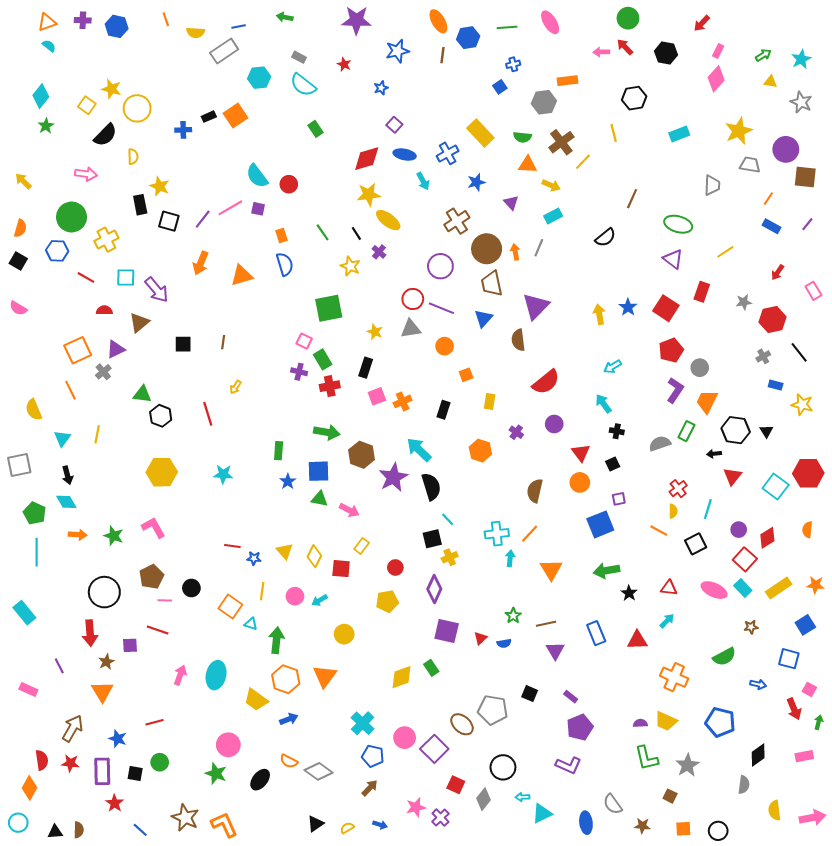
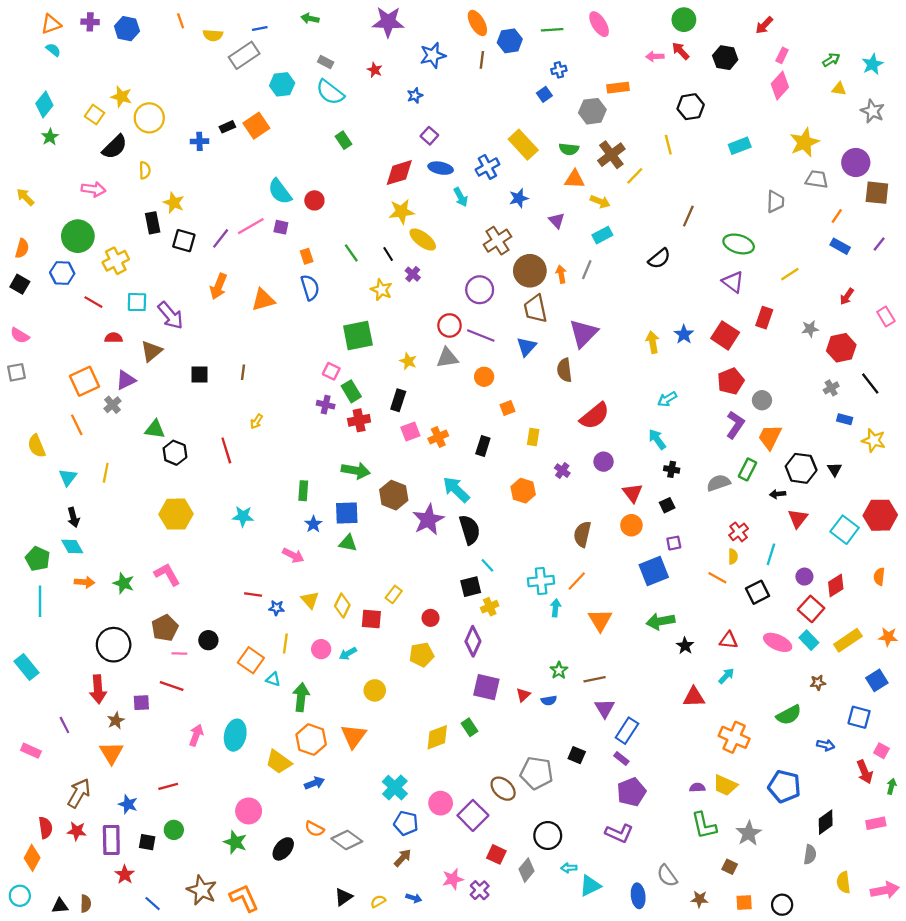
gray square: (19, 465) -> (16, 372), moved, size x0.7
pink arrow: (349, 510) -> (293, 555), moved
blue rectangle: (596, 633) -> (627, 731), moved, turned 55

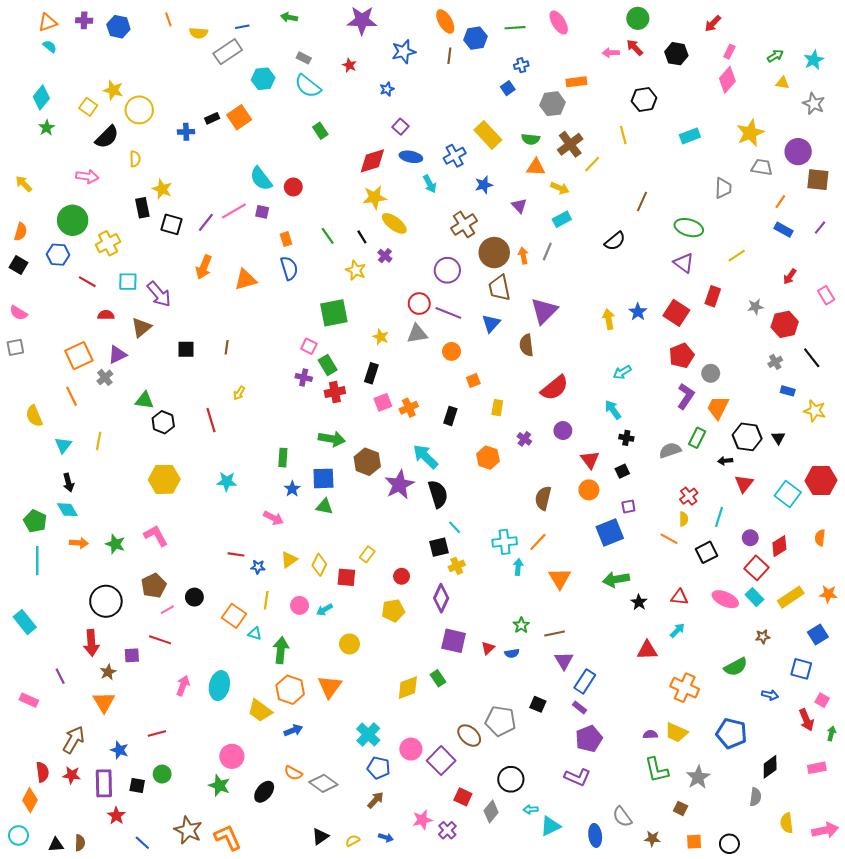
yellow triangle: (310, 600) -> (289, 560), turned 36
pink line: (179, 654) -> (167, 610), turned -32

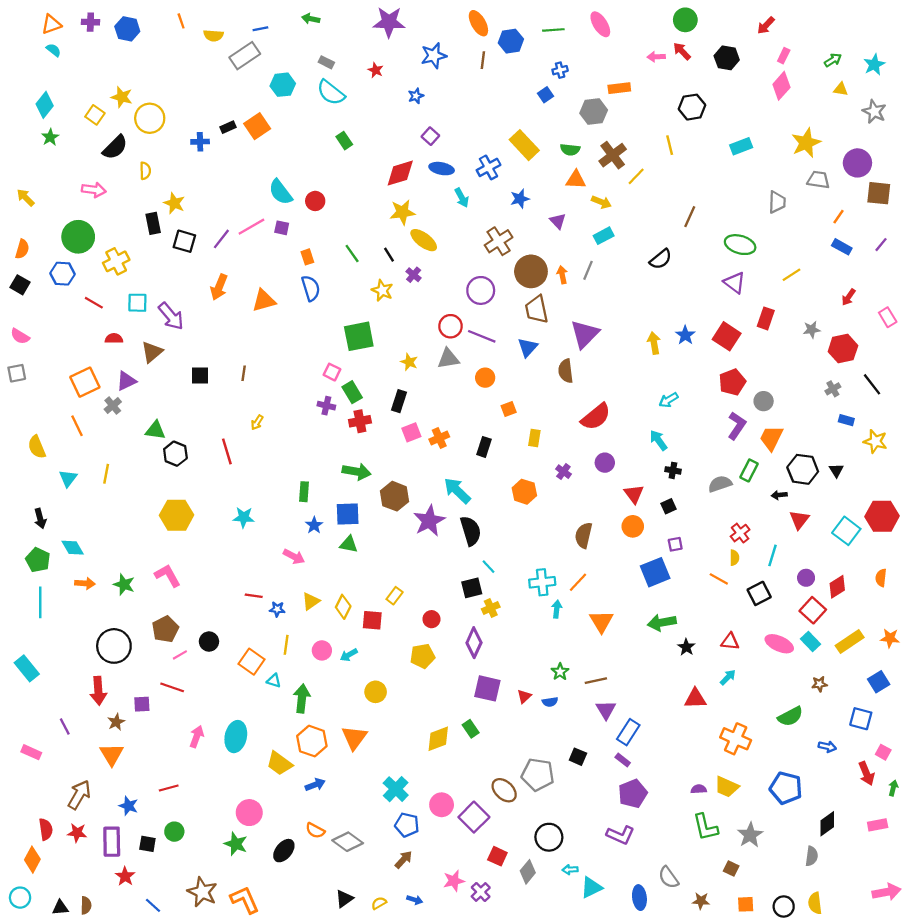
black arrow: (68, 483) -> (40, 519), moved
yellow semicircle: (787, 823) -> (815, 903), moved

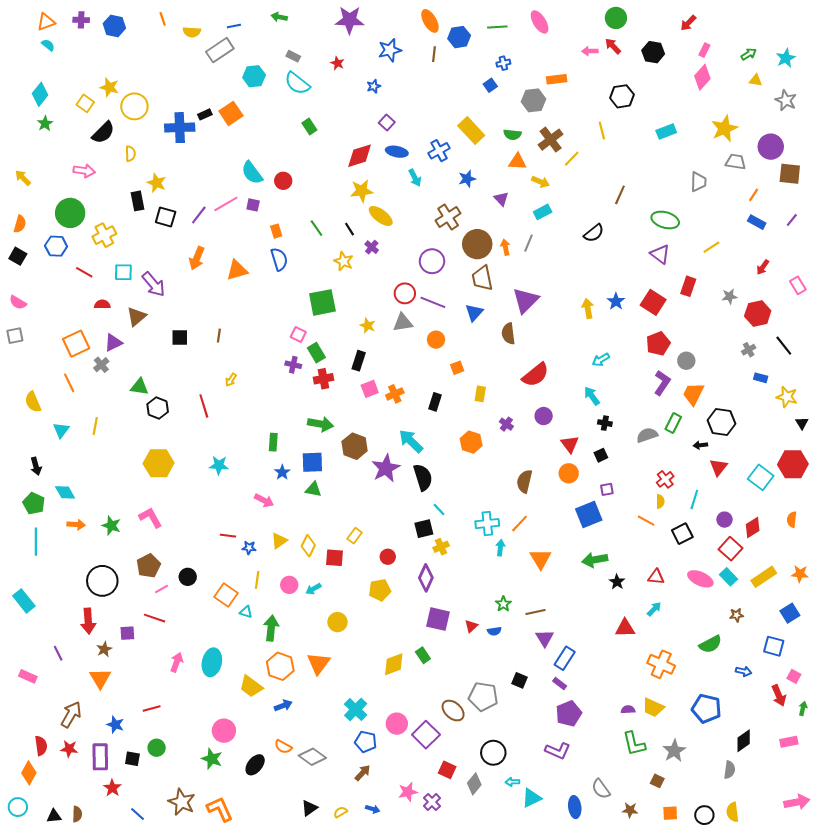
blue cross: (200, 142) -> (180, 128), size x1.8
black triangle: (836, 470) -> (802, 423), moved

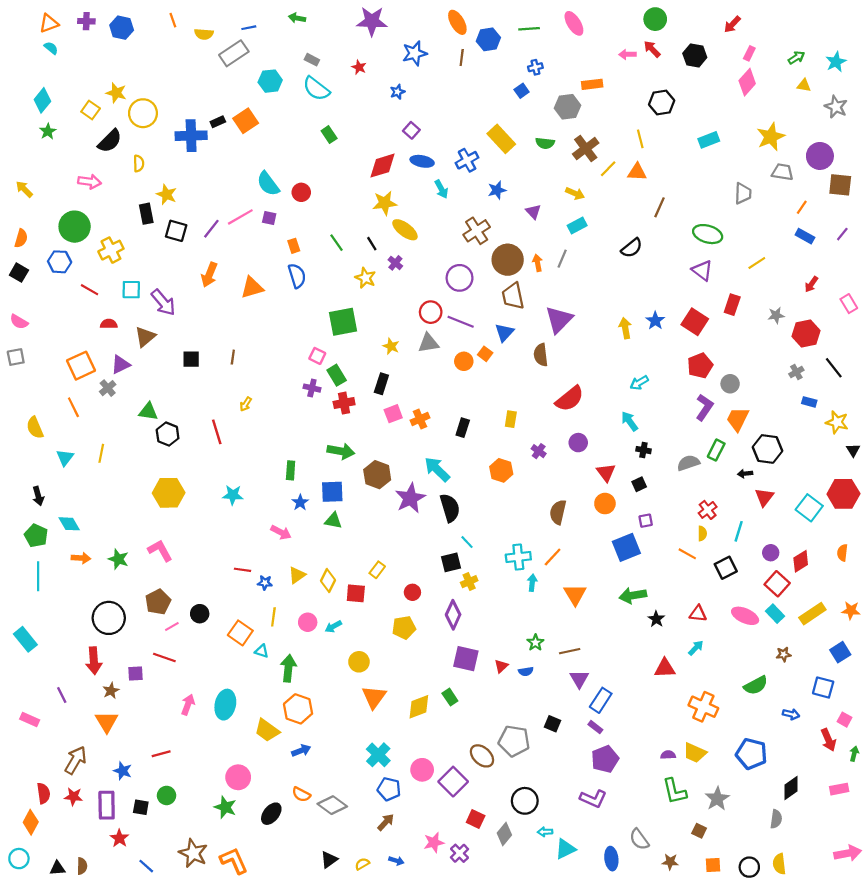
orange triangle: (517, 162) -> (637, 172), moved
orange square: (457, 368) -> (485, 354), moved, turned -32
orange triangle: (318, 663) -> (374, 697), moved

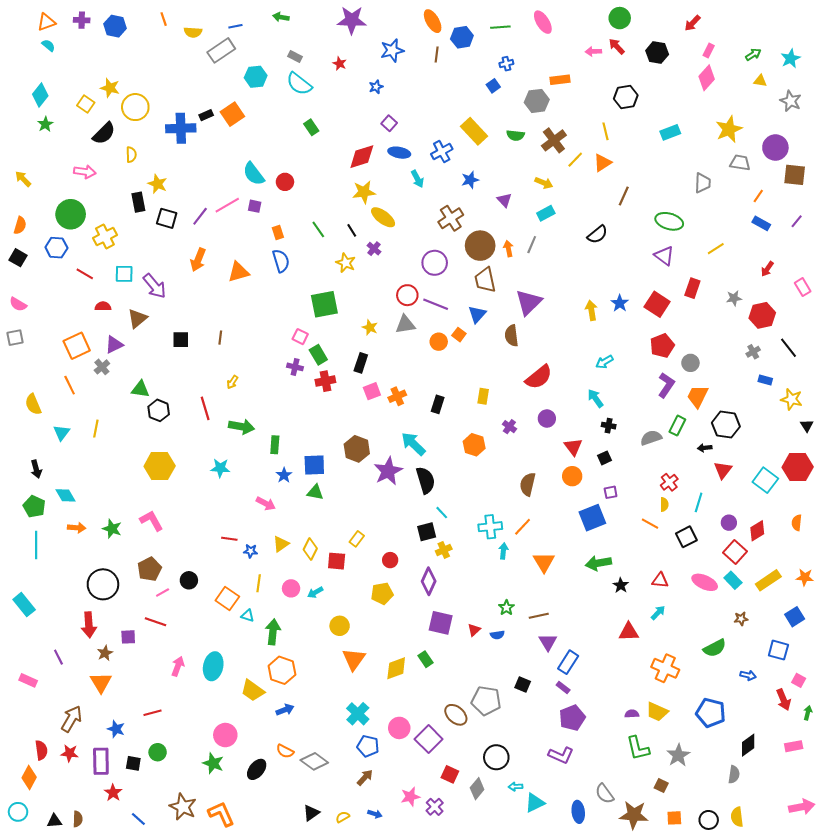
orange triangle: (637, 172) -> (602, 163), turned -36
green arrow: (341, 451) -> (241, 427), moved
brown star: (670, 862) -> (634, 815), size x1.8

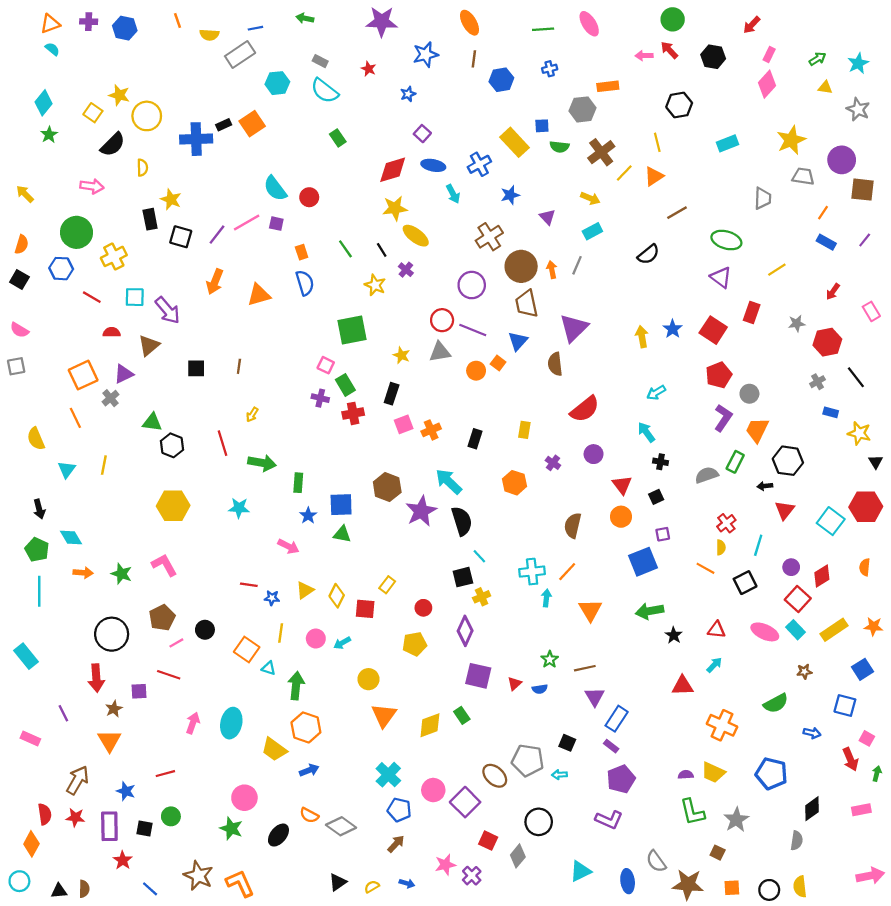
blue hexagon: (462, 37) -> (501, 80), moved
blue square: (493, 86) -> (542, 126), moved, turned 32
brown line: (624, 196) -> (677, 213), turned 36
cyan arrow: (516, 787) -> (560, 775), moved

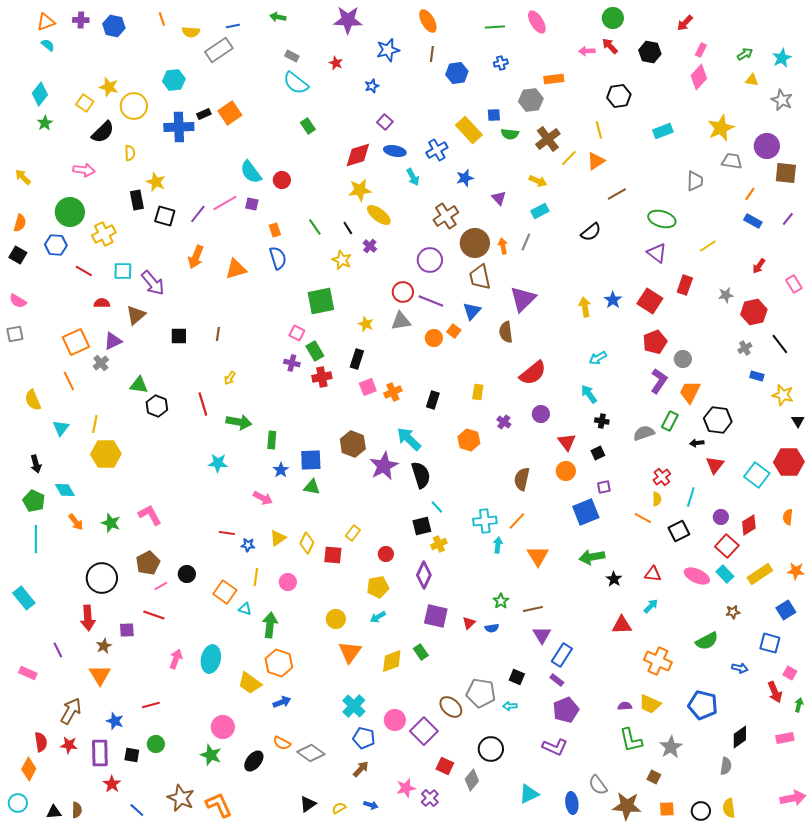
cyan hexagon: (277, 83) -> (174, 80), moved
yellow hexagon: (173, 506) -> (106, 454), moved
orange arrow: (83, 573) -> (76, 522), turned 48
cyan arrow: (342, 643) -> (378, 617), moved

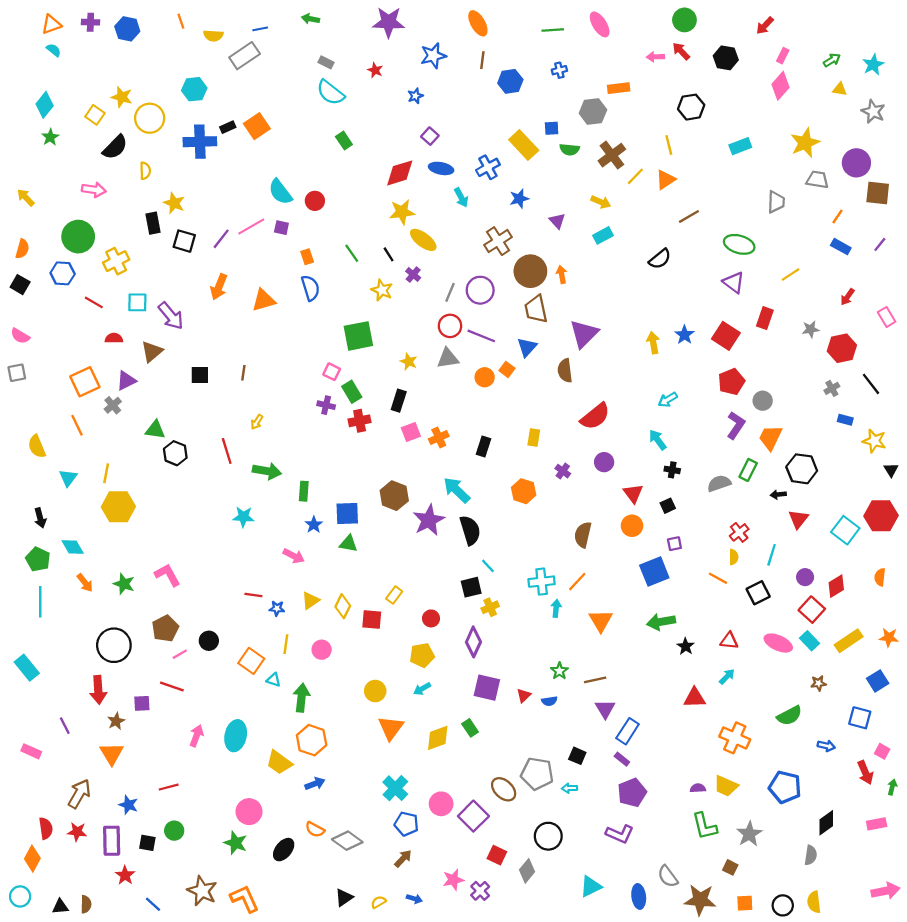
gray line: (526, 242) -> (450, 292), moved

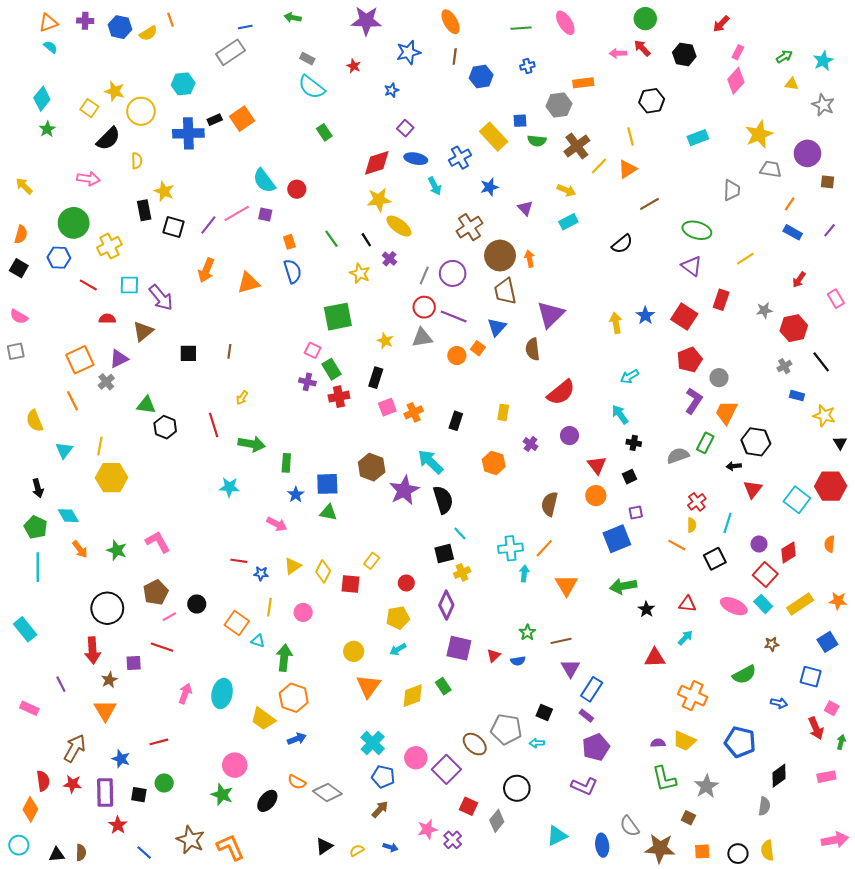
yellow semicircle: (213, 36) -> (148, 33), moved, turned -36
brown square: (878, 193) -> (827, 182), size x0.6

